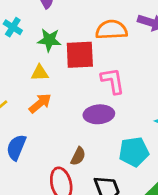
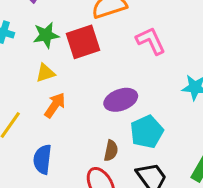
pink L-shape: (113, 81) -> (151, 41), moved
cyan pentagon: (134, 152) -> (147, 132), moved

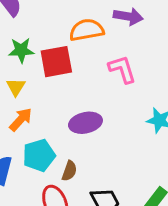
yellow triangle: (45, 73) -> (16, 87), turned -48
cyan pentagon: (147, 132) -> (39, 155), moved

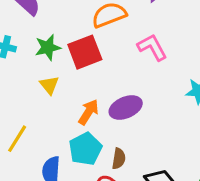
orange arrow: (21, 119) -> (88, 112), moved

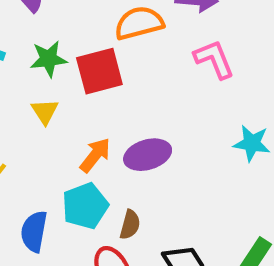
pink L-shape: (152, 47) -> (214, 59), moved

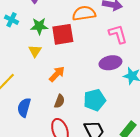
purple ellipse: (148, 155) -> (110, 63), moved
cyan pentagon: (85, 206) -> (95, 100), moved
brown semicircle: (130, 225) -> (59, 101), moved

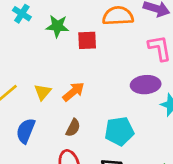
red square: (63, 34) -> (87, 40), size x0.7
yellow triangle: (35, 51) -> (43, 92), moved

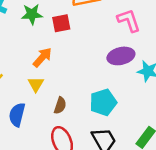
yellow triangle: (43, 92) -> (36, 84), moved
orange arrow: (74, 92) -> (42, 57), moved

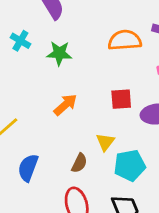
red square: (61, 23) -> (121, 99), moved
yellow triangle: (36, 84) -> (105, 142), moved

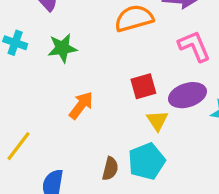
yellow triangle: (105, 142) -> (157, 120), moved
cyan pentagon: (130, 165) -> (147, 161), moved

